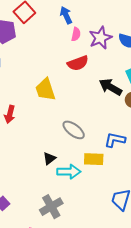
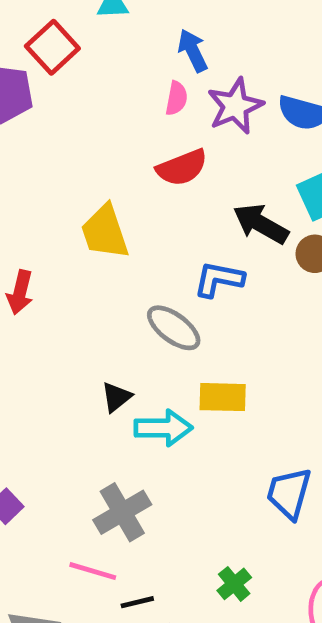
blue arrow: (66, 15) -> (193, 51), moved
blue L-shape: (115, 140) -> (219, 279), moved

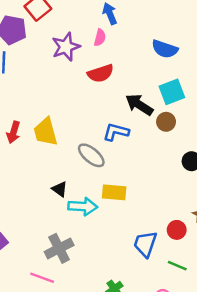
purple star: (235, 106) -> (66, 47), moved
yellow trapezoid: (105, 232) -> (46, 132), moved
black triangle: (116, 397) -> (60, 189), turned -49

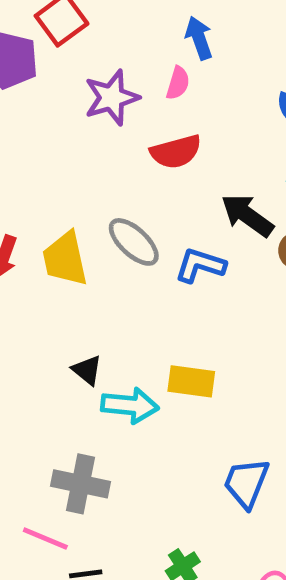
gray ellipse: (91, 155) -> (134, 242), moved
gray cross: (59, 248) -> (81, 484), turned 36

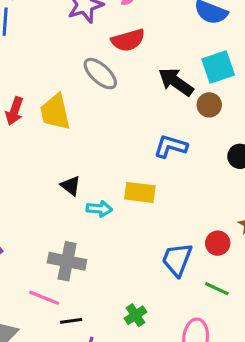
gray ellipse: (134, 242) -> (100, 74), moved
blue L-shape: (200, 265) -> (171, 146), moved
cyan arrow: (130, 405) -> (99, 209), size x0.7

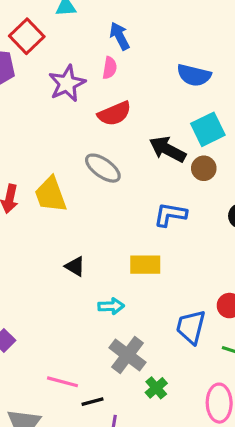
gray ellipse: (100, 74) -> (103, 168), moved
cyan arrow: (99, 209) -> (111, 306), moved
gray cross: (67, 261) -> (128, 355), moved, turned 33

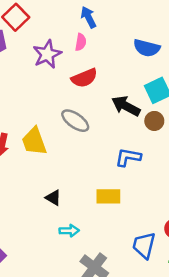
cyan arrow: (111, 306) -> (69, 231), moved

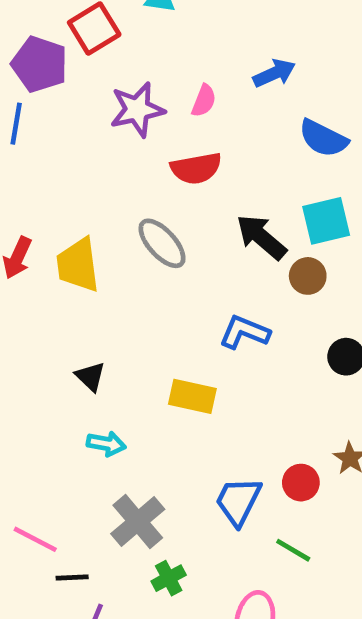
blue arrow: (88, 17) -> (274, 73), moved, turned 80

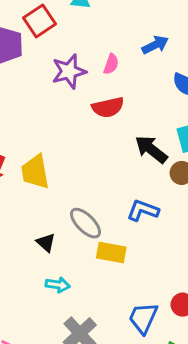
gray ellipse: (162, 243) -> (86, 223), moved

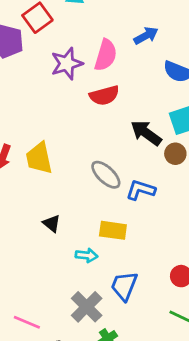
pink semicircle: (111, 64) -> (106, 55), size x1.6
gray ellipse: (86, 223) -> (106, 175), moved
cyan arrow: (58, 285) -> (87, 255), moved
blue trapezoid: (143, 318) -> (124, 286), moved

